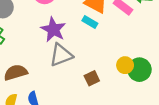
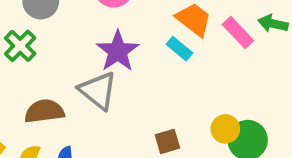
gray triangle: (61, 55) -> (98, 91), moved, turned 50

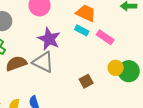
pink rectangle: (238, 33) -> (105, 37), moved
brown semicircle: (44, 111) -> (16, 63), moved

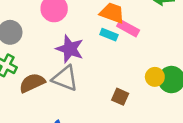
pink rectangle: (105, 37) -> (128, 28), moved
brown square: (86, 81) -> (120, 97), turned -32

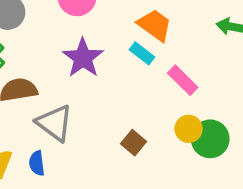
pink rectangle: (128, 28) -> (183, 80), moved
gray triangle: (65, 78) -> (55, 123), moved

